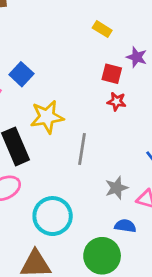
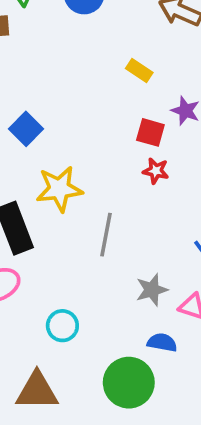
cyan circle: (53, 216) -> (62, 326), size x0.6

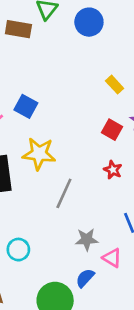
blue square: (26, 129) -> (26, 106), turned -30
red star: (156, 171) -> (113, 170), moved
blue semicircle: (162, 343) -> (85, 278), turned -72

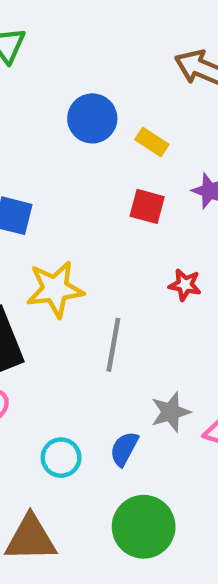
blue circle: (89, 22) -> (92, 118), moved
red square: (112, 130) -> (147, 206), moved
blue semicircle: (85, 278) -> (124, 449), moved

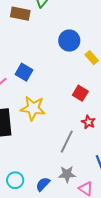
red square: (147, 206) -> (80, 93), moved
gray line: (113, 345) -> (67, 142), moved

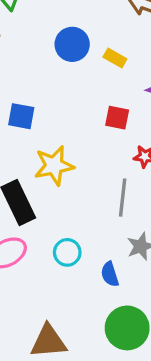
cyan circle: (15, 180) -> (67, 252), moved
blue semicircle: (43, 184) -> (110, 274), turned -42

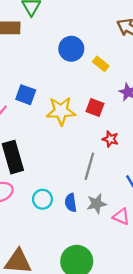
yellow star: (54, 166) -> (61, 111), moved
blue semicircle: (110, 274) -> (71, 203), moved

